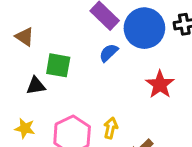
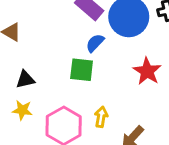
green square: (58, 65) -> (82, 70), moved
yellow star: (25, 128) -> (22, 110), moved

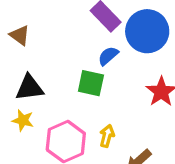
black triangle: (25, 79) -> (29, 88), size x1.4

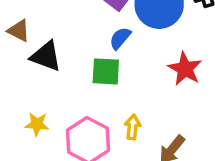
black triangle: (29, 88) -> (46, 56), moved, turned 36

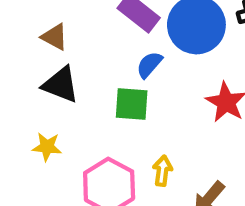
brown triangle: (19, 31) -> (55, 37), moved
yellow star: (37, 124) -> (47, 147), moved

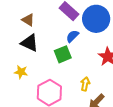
green square: (132, 104) -> (63, 54), turned -30
yellow arrow: (162, 171) -> (85, 84), moved

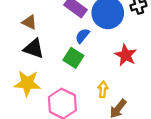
green square: (63, 54) -> (73, 58), turned -30
yellow star: (21, 72) -> (27, 83), size x1.6

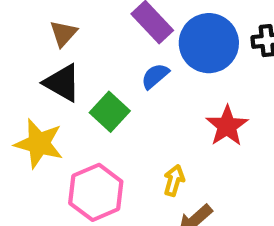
brown triangle: (29, 22) -> (63, 33), turned 35
green square: (73, 58) -> (110, 112), moved

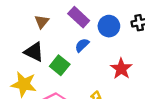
brown triangle: (63, 33) -> (42, 22), moved
blue circle: (209, 43) -> (109, 26), size x0.7

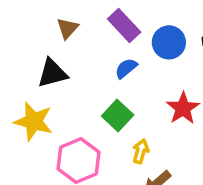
black triangle: (34, 52) -> (52, 73), turned -45
green square: (60, 65) -> (118, 115), moved

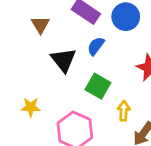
black triangle: (52, 73) -> (63, 60), moved, turned -40
yellow star: (34, 121) -> (31, 107), size x0.6

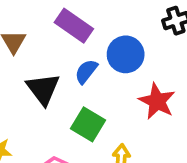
blue circle: (126, 17) -> (126, 54), moved

